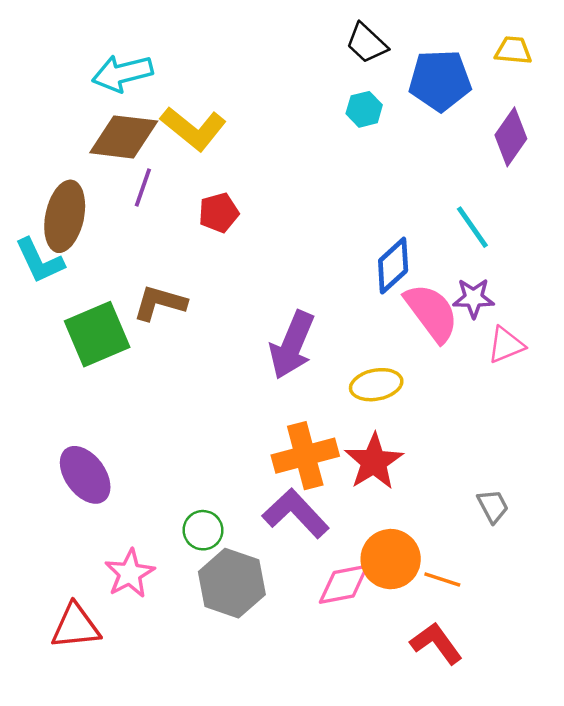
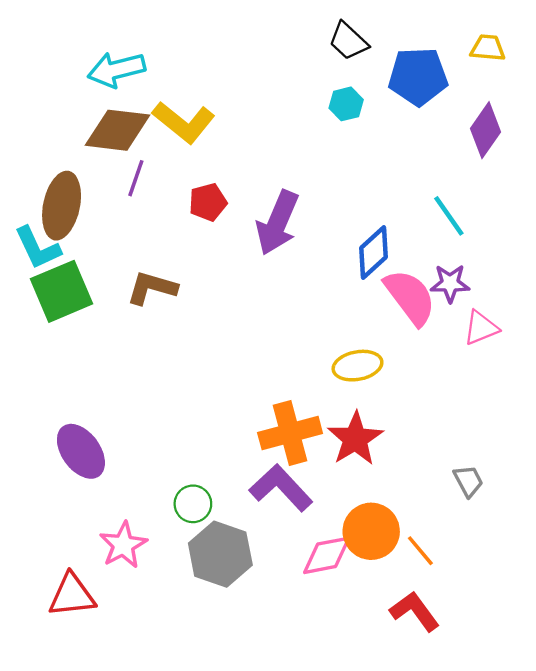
green square: (97, 334) -> (62, 291), moved
purple arrow: (292, 345) -> (277, 223), moved
orange line: (442, 579) -> (420, 551), turned 32

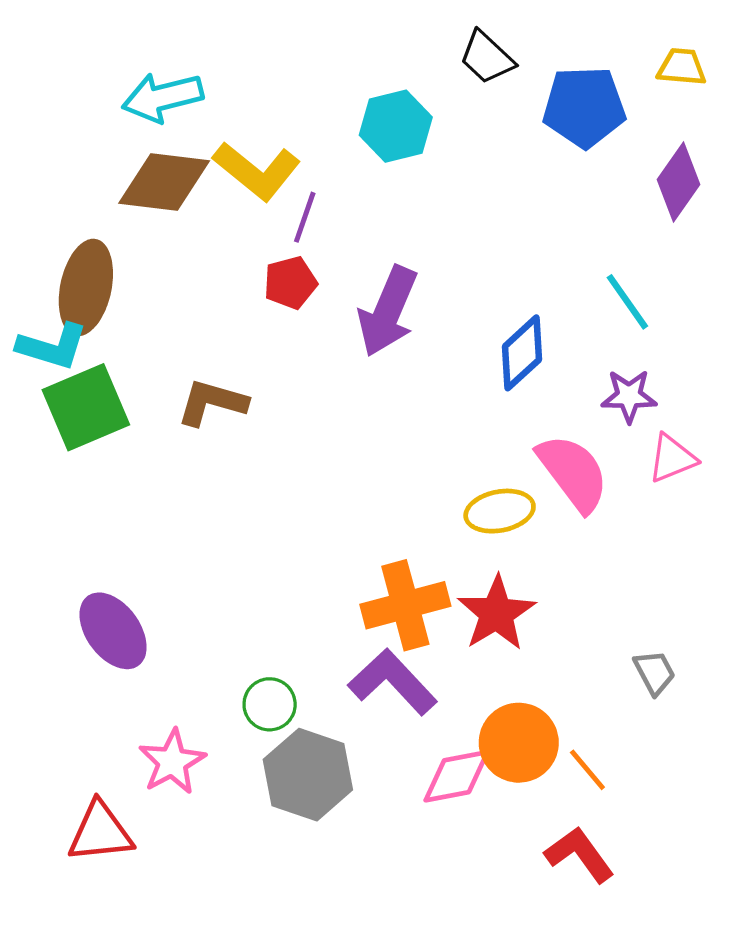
cyan hexagon: (346, 104) -> (396, 126), moved, size x1.5
purple line: (136, 178) -> (305, 217), moved
cyan L-shape: (38, 248) -> (52, 347), turned -48
pink semicircle: (410, 297) -> (573, 473), moved

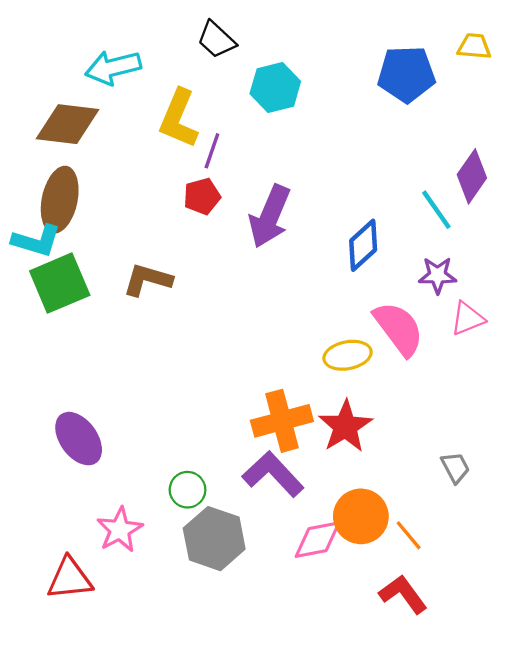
black trapezoid: (487, 57) -> (216, 40), moved
yellow L-shape: (257, 171) -> (179, 119), turned 74
brown diamond: (164, 182) -> (67, 124), moved
purple diamond: (678, 182) -> (472, 176), moved

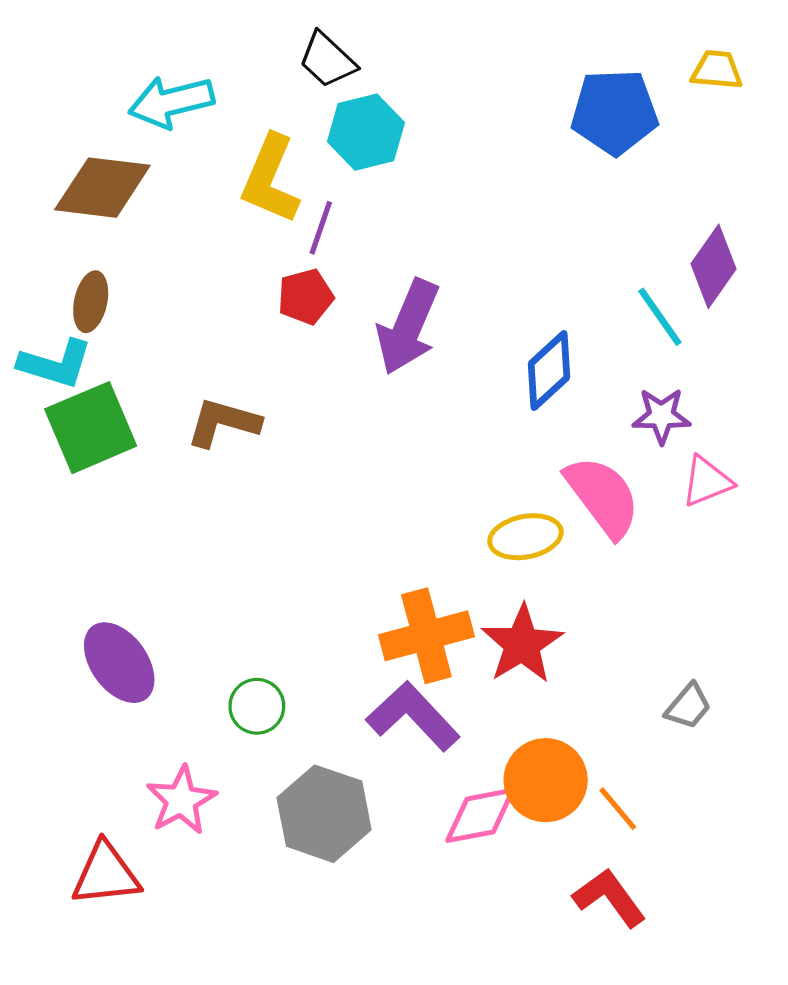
cyan hexagon: (275, 87) -> (366, 132), moved
brown ellipse: (60, 200) -> (91, 302), size x0.6
gray trapezoid: (455, 467) -> (688, 706), turned 68
green circle: (188, 490) -> (257, 706), moved

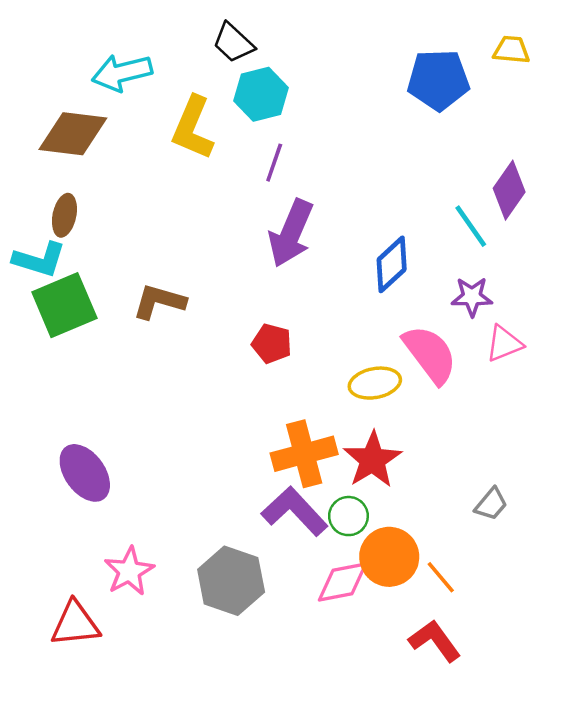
purple line: (321, 228) -> (274, 163), moved
red pentagon: (306, 297) -> (272, 344), moved, turned 30
green circle: (257, 706) -> (348, 516), moved

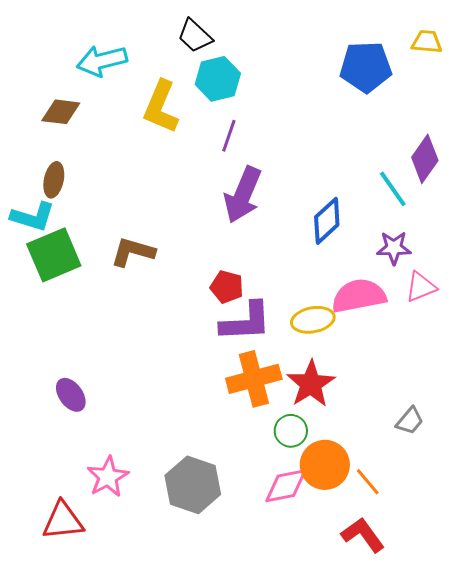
brown diamond: (73, 134) -> (61, 112), size x0.7
pink semicircle: (430, 354) -> (359, 296), turned -64
purple ellipse: (85, 473) -> (71, 395), size x0.7
purple L-shape: (295, 511) -> (246, 322), moved, turned 130

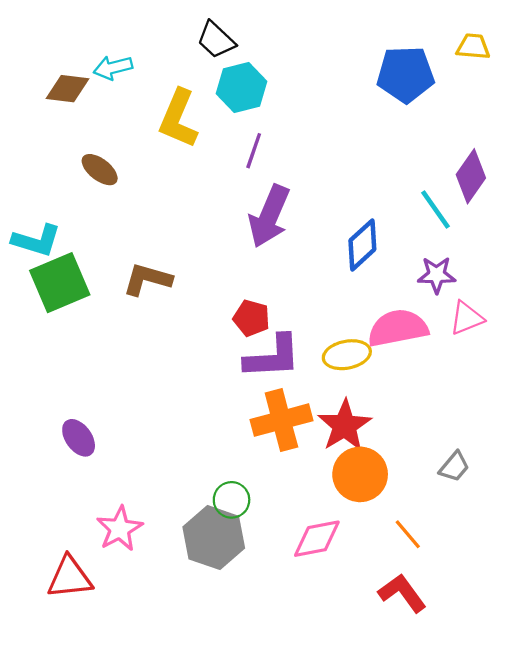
cyan arrow: (102, 61) -> (113, 68), size x0.7
brown diamond: (61, 112) -> (67, 89), moved
brown ellipse: (54, 180) -> (100, 170), moved, turned -64
green circle: (291, 431) -> (232, 500), moved
orange circle: (325, 465) -> (360, 474), moved

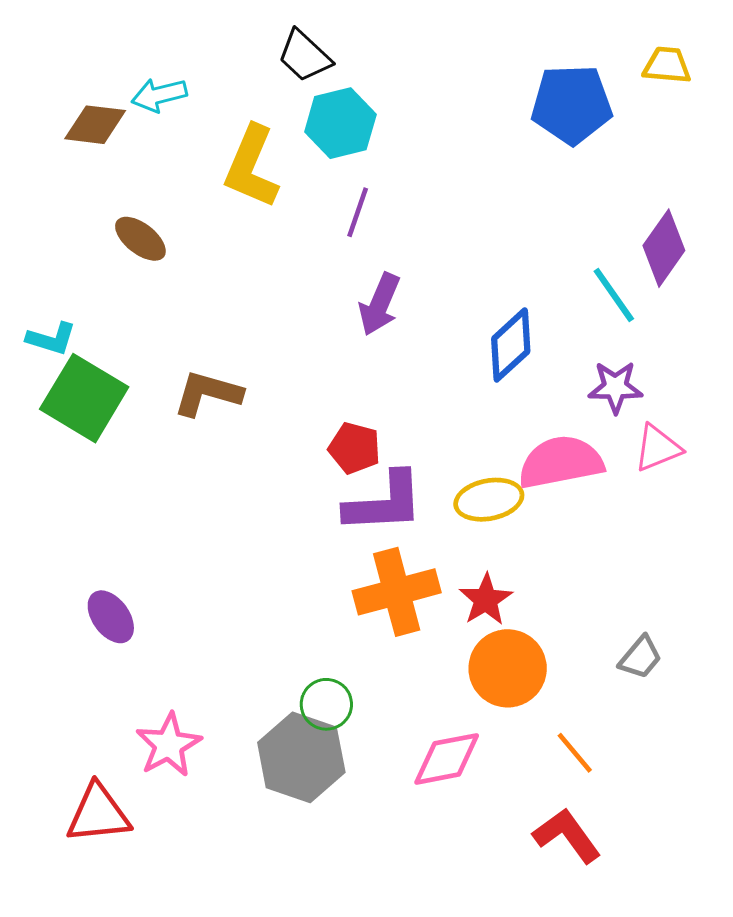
purple arrow: (269, 216) -> (379, 304), size x0.7
cyan L-shape: (36, 241) -> (51, 339), size x0.7
green square: (60, 283) -> (84, 398), turned -36
red star: (345, 426) -> (486, 600), size x0.7

